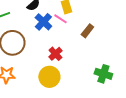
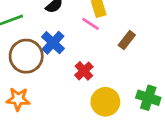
blue cross: (43, 22) -> (53, 43), moved
yellow circle: (49, 77) -> (105, 102), moved

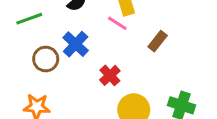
brown circle: (26, 56) -> (46, 59), size x0.7

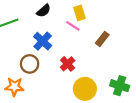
brown circle: (46, 59) -> (30, 64), moved

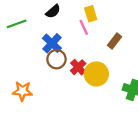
pink line: (73, 26) -> (84, 27), turned 32
brown circle: (30, 64) -> (56, 59), moved
yellow circle: (85, 89) -> (96, 74), moved

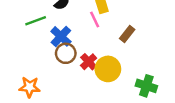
green line: (17, 24) -> (36, 21), moved

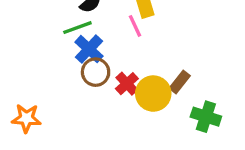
green line: (36, 21) -> (77, 28), moved
brown rectangle: (127, 34) -> (180, 82), moved
orange star: (30, 87) -> (26, 118), moved

